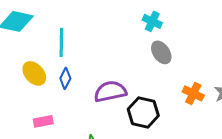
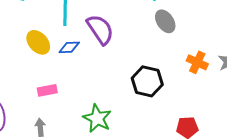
blue diamond: (65, 78) -> (69, 47), turned 60
purple semicircle: (110, 91) -> (100, 29), moved, turned 68

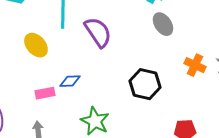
blue diamond: (69, 47) -> (70, 81), moved

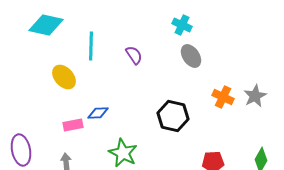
purple semicircle: (98, 32) -> (134, 55), moved, size x0.6

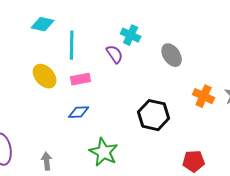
cyan diamond: (46, 25) -> (43, 24), moved, size x0.7
cyan cross: (182, 25) -> (131, 35), moved
pink rectangle: (73, 125) -> (81, 79), moved

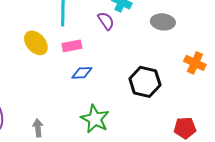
gray ellipse: (172, 55) -> (163, 22), turned -50
blue diamond: (79, 112) -> (82, 73), moved

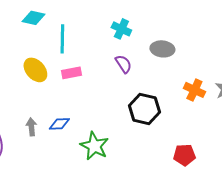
purple semicircle: (106, 21) -> (123, 64), moved
blue diamond: (82, 73) -> (59, 124), moved
gray arrow: (38, 128) -> (31, 127), moved

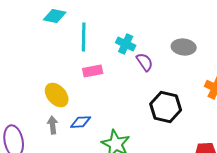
cyan cross: (121, 29) -> (126, 44), moved
yellow ellipse: (35, 70) -> (57, 95), moved

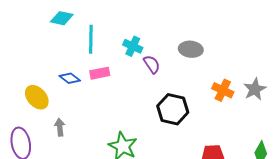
yellow ellipse: (57, 95) -> (37, 97), moved
blue diamond: (81, 122) -> (70, 78), moved, turned 40

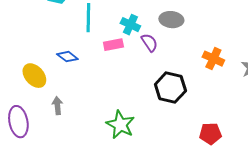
gray ellipse: (191, 49) -> (171, 20), moved
pink rectangle: (100, 73) -> (113, 45), moved
orange cross: (223, 90) -> (213, 59), moved

